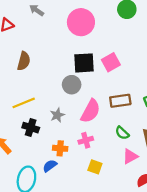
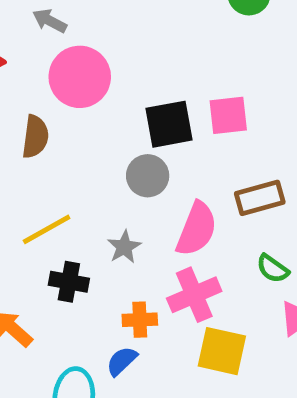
pink circle: (81, 22) -> (80, 77), moved
pink square: (111, 62) -> (228, 115), turned 30
pink cross: (86, 140) -> (194, 295), size x1.5
yellow square: (95, 167) -> (222, 351), size x1.5

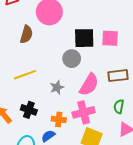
green semicircle: (273, 269) -> (119, 107), turned 56
black cross: (69, 282) -> (29, 110), moved

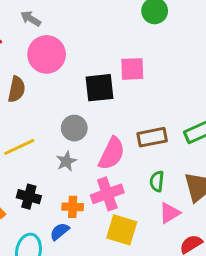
pink square: (110, 38) -> (132, 69), moved
gray circle: (72, 59) -> (74, 128), moved

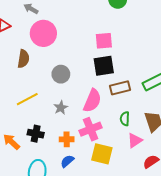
black square: (99, 88) -> (104, 66), moved
gray circle: (74, 128) -> (61, 74), moved
blue semicircle: (60, 231) -> (67, 161), moved

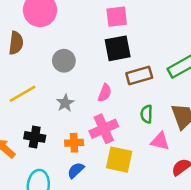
pink semicircle: (92, 101) -> (105, 93), size x0.6
pink triangle: (135, 140) -> (160, 141), turned 49

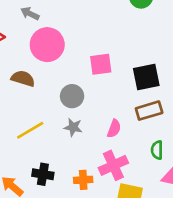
pink square: (117, 17) -> (101, 64), moved
brown semicircle: (16, 43) -> (23, 78), turned -80
black square: (118, 48) -> (146, 77), moved
gray star: (65, 103) -> (73, 127), moved, turned -30

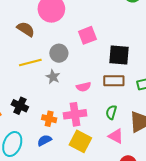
pink square: (101, 64) -> (87, 35), turned -30
pink semicircle: (114, 129) -> (84, 87), turned 40
yellow line: (30, 130) -> (30, 62), moved

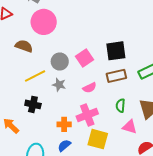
pink square: (87, 35) -> (84, 58), moved
black cross: (20, 106) -> (33, 104), moved

